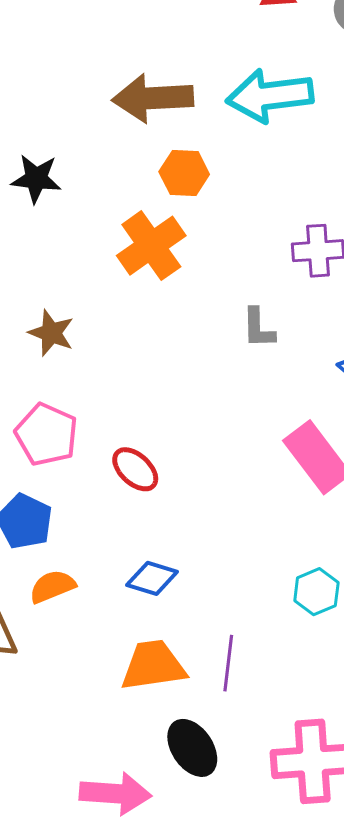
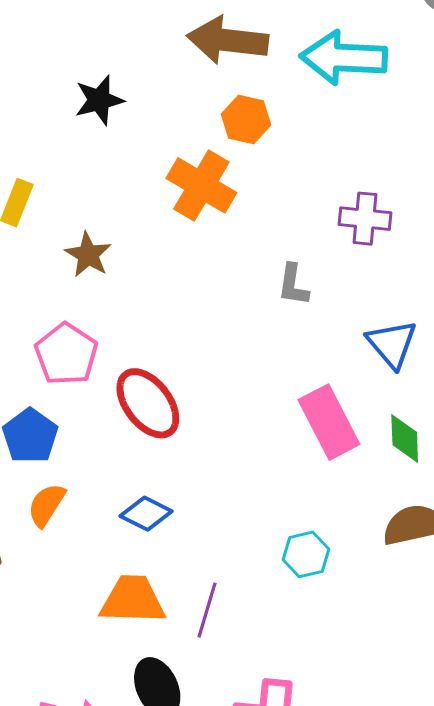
black star: (36, 179) -> (99, 100), turned -30
orange cross: (151, 246) -> (201, 185), turned -34
red ellipse: (135, 469) -> (148, 403), size x1.5
orange semicircle: (52, 587) -> (46, 505), turned -45

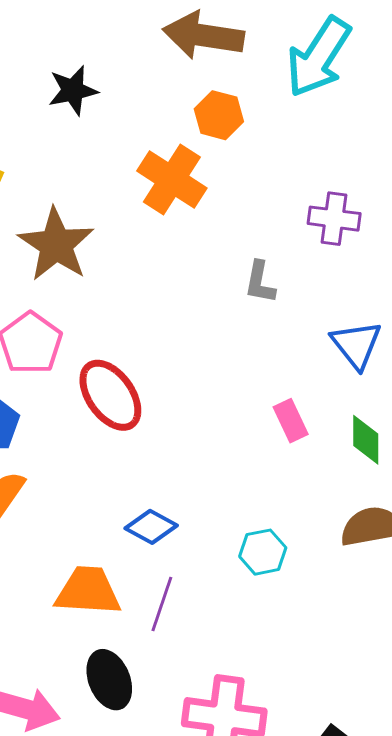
cyan arrow: (344, 58) -> (319, 57), turned -62
brown star: (88, 255) -> (56, 245), size x1.6
pink rectangle: (329, 422) -> (291, 421), size x0.6
blue diamond: (146, 514) -> (151, 527), moved

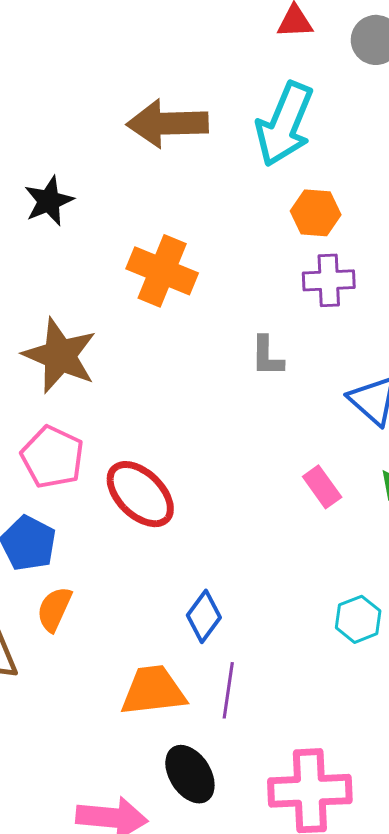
orange hexagon: (219, 115) -> (316, 213), moved
blue diamond: (151, 527) -> (204, 616), turned -72
cyan hexagon: (263, 552) -> (358, 619), moved

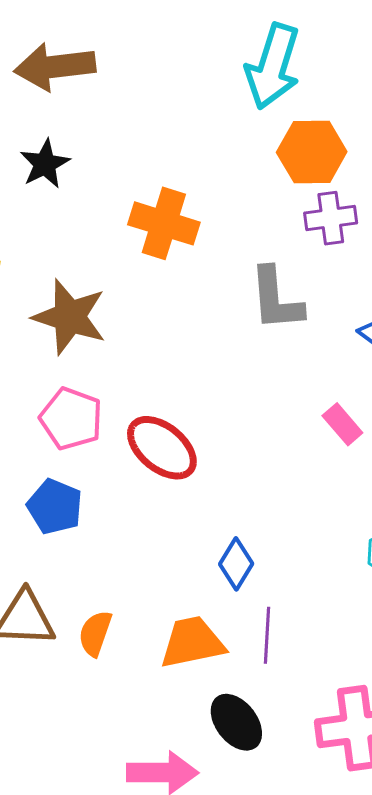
brown arrow: (167, 123) -> (55, 67), moved
orange hexagon: (316, 213) -> (312, 152), size x1.4
gray L-shape: (267, 356) -> (276, 299), size x1.6
orange semicircle: (54, 609) -> (95, 633), moved

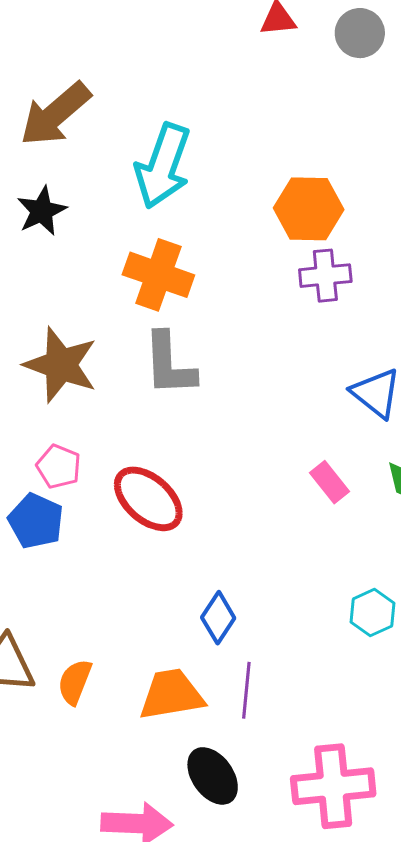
cyan arrow: (273, 66) -> (163, 166), moved
brown arrow: (55, 67) -> (55, 114), turned -36
gray L-shape: (276, 299) -> (169, 364), moved
pink pentagon: (71, 419) -> (59, 466), size x0.7
blue pentagon: (55, 507) -> (36, 521), moved

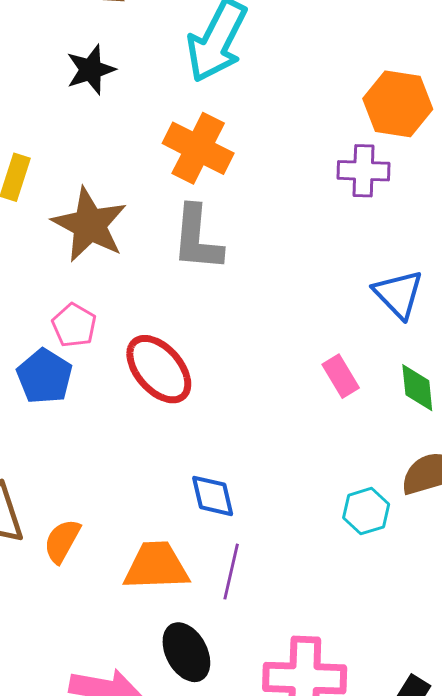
orange hexagon: (309, 209) -> (398, 104), moved
blue diamond: (218, 618) -> (213, 496), turned -54

